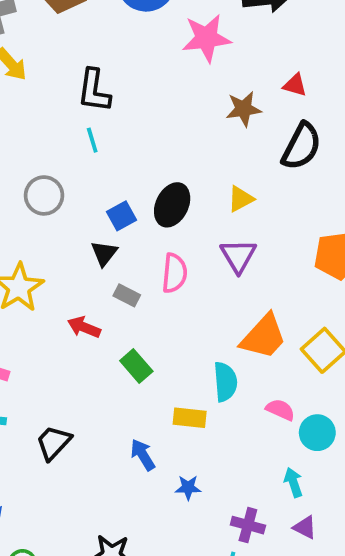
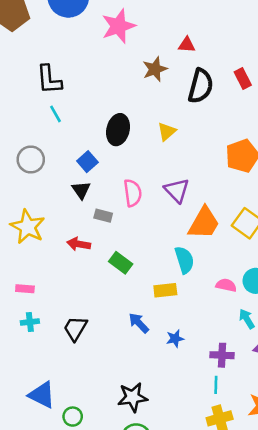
black ellipse: (172, 205) -> (118, 130), moved
purple triangle: (238, 256) -> (177, 190), moved
pink semicircle: (280, 410) -> (226, 285), moved

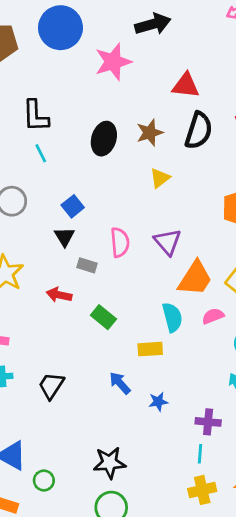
red triangle: (187, 45) -> (186, 85), size x1.5
brown star: (155, 69) -> (150, 133), moved
black ellipse: (118, 130) -> (104, 139), moved
pink semicircle: (226, 285) -> (213, 316), moved, turned -36

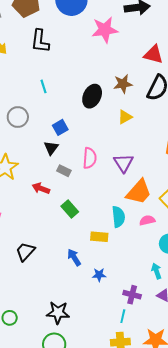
black L-shape: (36, 116) -> (40, 41), moved
black ellipse: (104, 139) -> (92, 96), moved

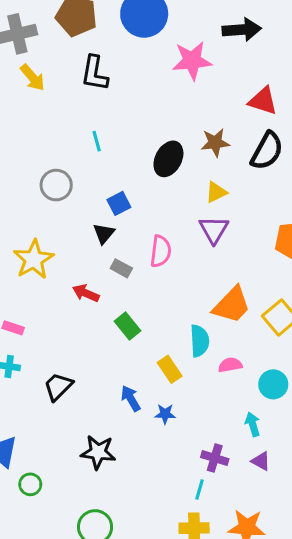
purple triangle: (123, 163) -> (214, 230), moved
pink semicircle: (147, 220) -> (230, 365), moved
yellow rectangle: (99, 237) -> (170, 369), turned 48
blue star: (99, 275) -> (165, 414), moved
black star: (58, 313) -> (98, 452), moved

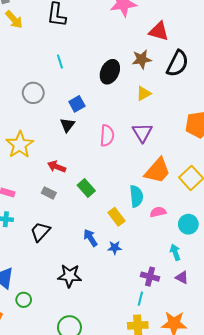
red triangle: (263, 101) -> (159, 31), moved
purple triangle: (214, 230) -> (142, 133), moved
gray rectangle: (121, 268) -> (49, 193), moved

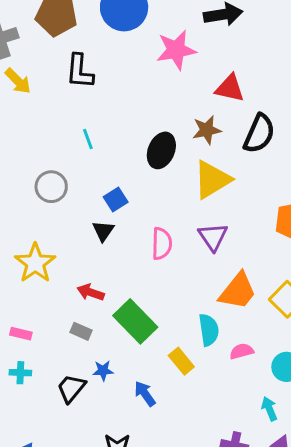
yellow triangle: (144, 93) -> (212, 180), size x1.8
green rectangle: (86, 188) -> (135, 321), size x1.6
blue star: (115, 248) -> (103, 371), moved

